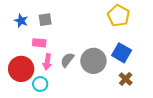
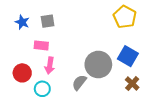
gray semicircle: (67, 60) -> (79, 82), moved
red circle: (21, 69) -> (22, 73), size x0.7

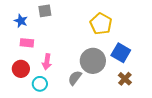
yellow pentagon: (125, 17) -> (101, 24), moved
gray square: (48, 21) -> (45, 11), moved
pink rectangle: (41, 45) -> (27, 43), moved

